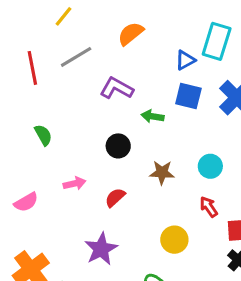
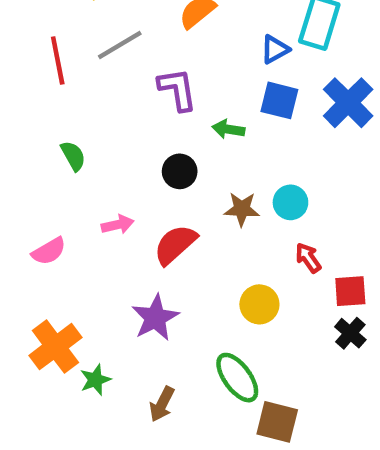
purple L-shape: (117, 88) -> (177, 89), turned 52
cyan circle: (210, 166) -> (290, 202), moved
red semicircle: (115, 197) -> (175, 245), size x1.5

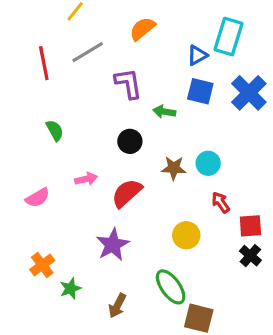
orange cross: (55, 347) -> (42, 265), size x0.7

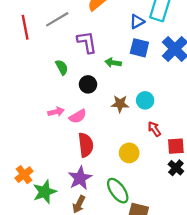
green semicircle: (55, 130) -> (62, 67), moved
red semicircle: (127, 193) -> (86, 145), moved, turned 125
pink semicircle: (38, 198) -> (78, 116), moved
purple star: (113, 245) -> (80, 178), moved
green star: (70, 288) -> (45, 192), size x1.5

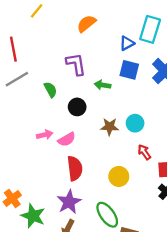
gray line: (57, 19) -> (17, 79), moved
green star: (45, 192) -> (33, 216), turned -30

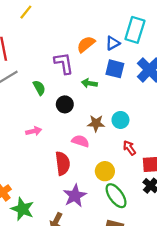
orange semicircle: (86, 24) -> (86, 44), moved
pink semicircle: (67, 139) -> (80, 141), moved, turned -132
purple star: (69, 202) -> (75, 196), moved
green ellipse: (107, 215) -> (116, 196), moved

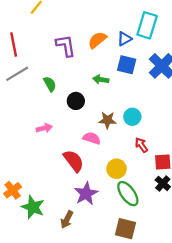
purple L-shape: (64, 63) -> (66, 46), moved
red semicircle: (63, 163) -> (74, 161), turned -30

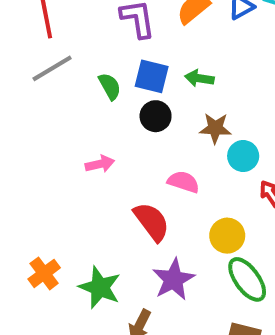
blue square: (127, 65) -> (152, 76), moved
cyan circle: (132, 117) -> (243, 156), moved
brown star: (107, 120) -> (215, 128), moved
green star: (33, 207) -> (100, 287), moved

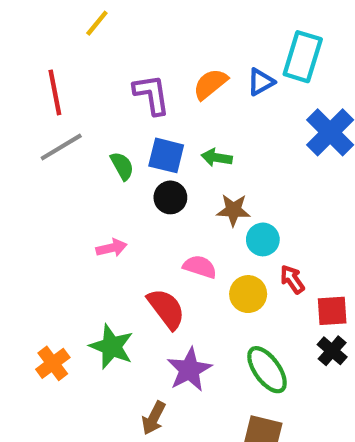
yellow circle: (227, 236) -> (248, 294), moved
green star: (100, 287) -> (112, 347), moved

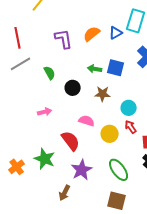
blue square: (166, 155) -> (116, 68), moved
cyan circle: (263, 239) -> (129, 108), moved

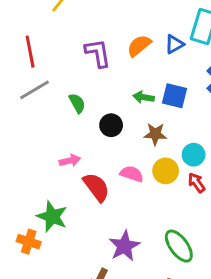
yellow circle: (110, 134) -> (166, 171), moved
red semicircle: (71, 141) -> (96, 187), moved
green star: (45, 159) -> (52, 217), moved
orange cross: (17, 167) -> (29, 242), turned -35

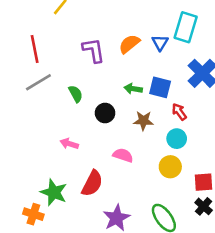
blue triangle: (174, 44) -> (160, 43), turned -30
pink arrow: (70, 161) -> (69, 144), turned -150
yellow circle: (166, 171) -> (170, 167), moved
red arrow: (197, 183) -> (179, 112), moved
red semicircle: (96, 187) -> (92, 183), moved, turned 64

